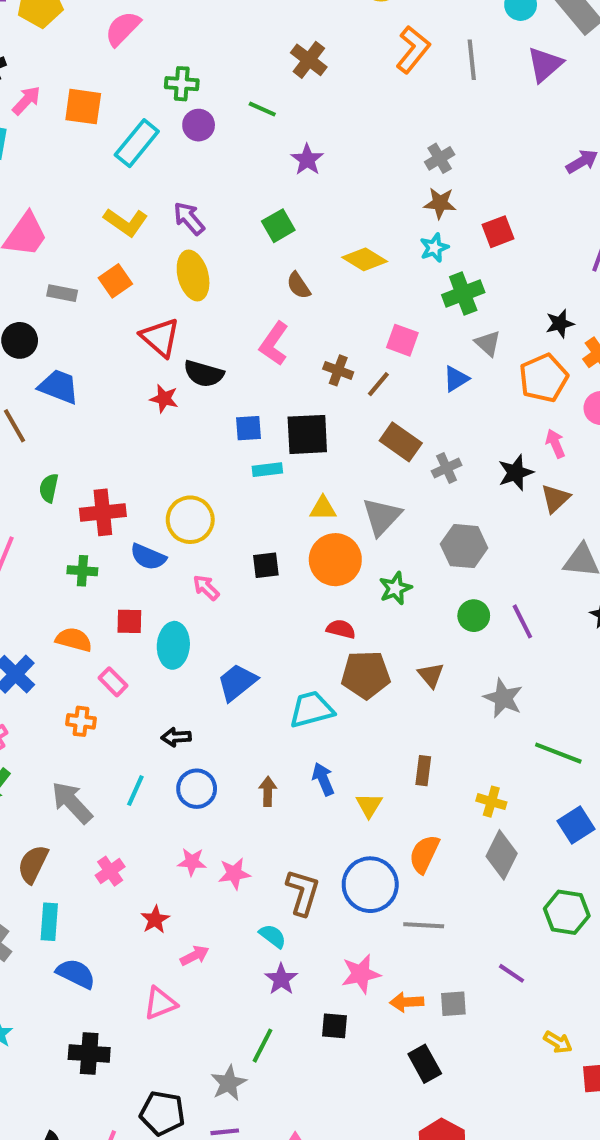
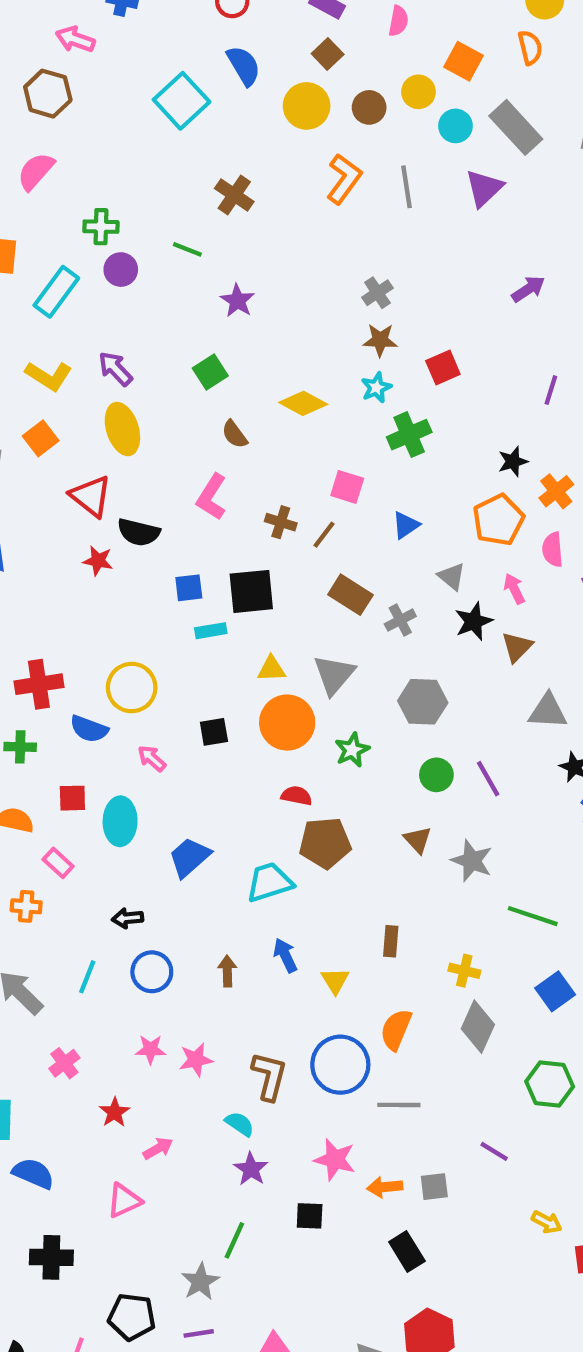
gray triangle: (488, 343) -> (452, 576), moved
brown triangle: (431, 675) -> (418, 840), moved
pink star: (361, 974) -> (335, 1160), turned 30

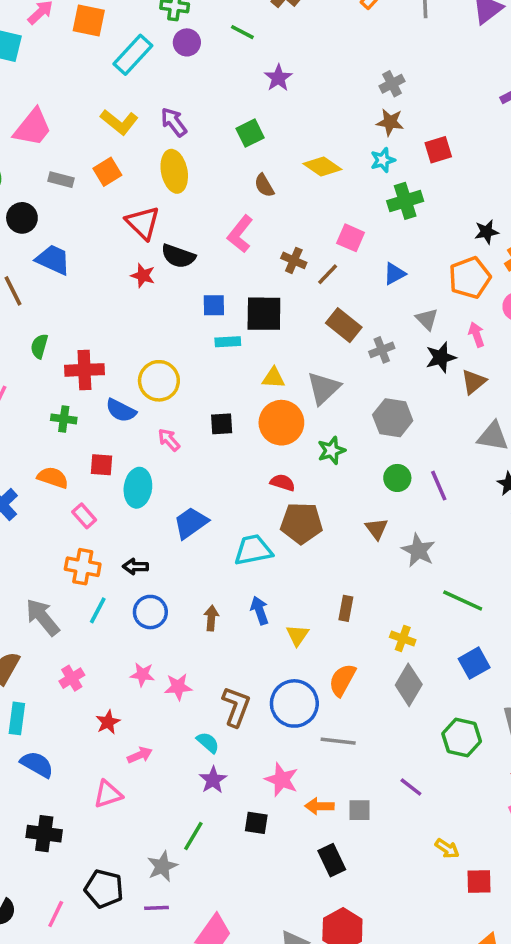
orange cross: (26, 906) -> (83, 567), moved, size x1.4

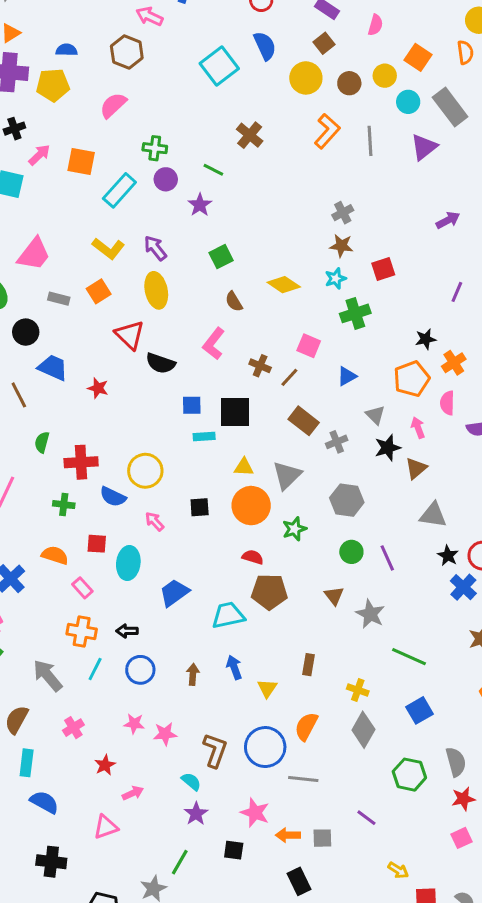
purple star: (278, 78) -> (200, 205), moved
red star: (143, 275) -> (98, 388), moved

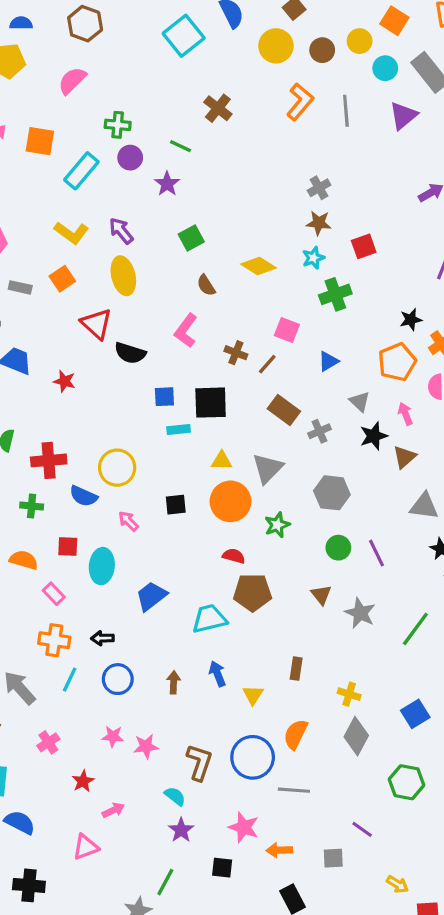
green line: (409, 657) -> (415, 629), moved, turned -76
gray square: (322, 838) -> (333, 858), moved

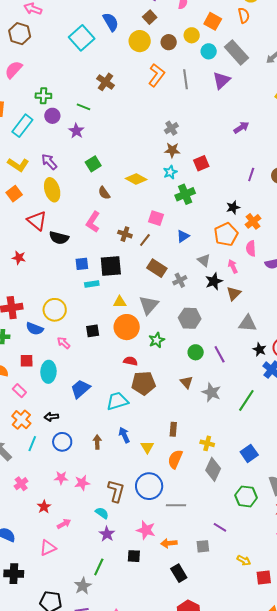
orange cross: (54, 640) -> (21, 420), turned 36
orange semicircle: (296, 734) -> (175, 459), moved

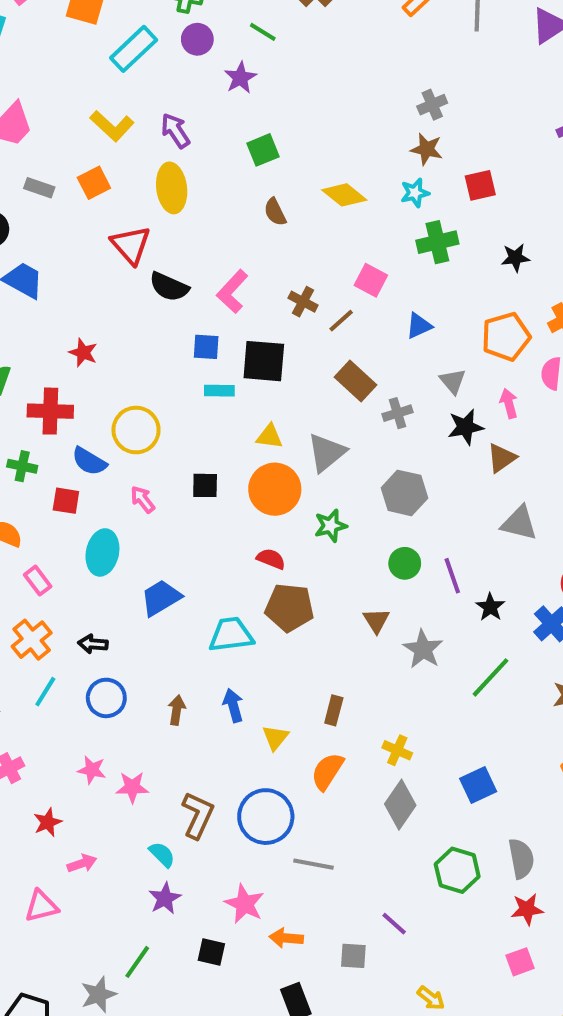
black star: (233, 207) -> (515, 258), moved
pink L-shape: (93, 222) -> (232, 291), moved
red star: (19, 258) -> (83, 353), moved
black star: (260, 350) -> (490, 607), moved
red square: (27, 361) -> (66, 501), moved

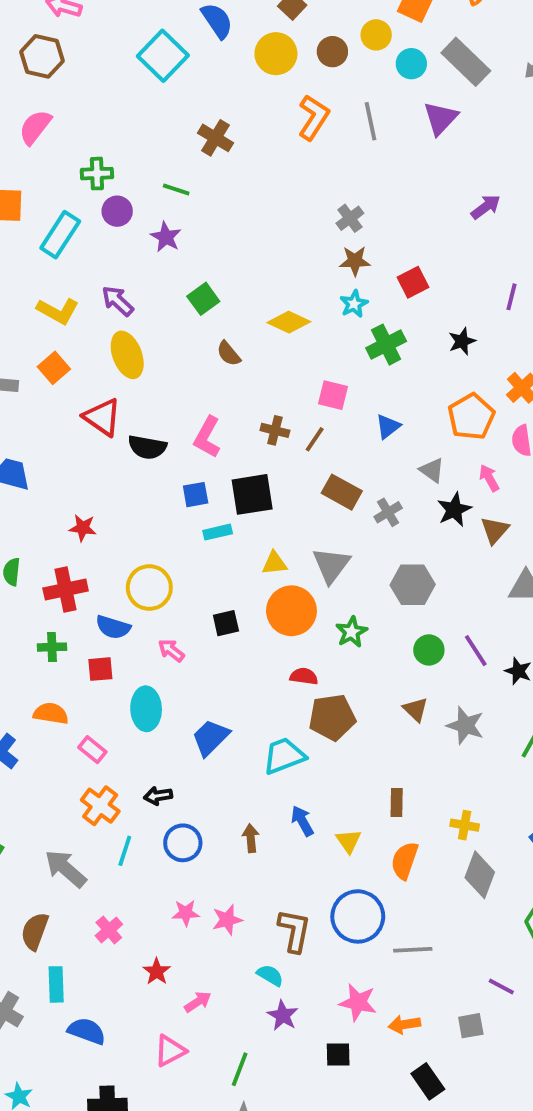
green line: (137, 962) -> (240, 1069), moved

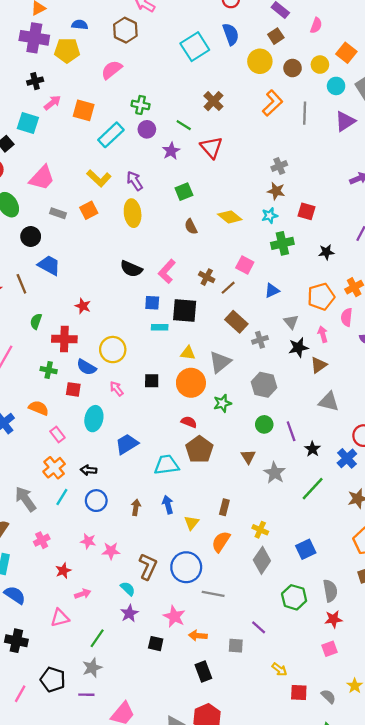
red square: (413, 282) -> (306, 211), turned 30
red triangle: (102, 417) -> (211, 147), moved
brown pentagon: (332, 717) -> (199, 449), turned 30

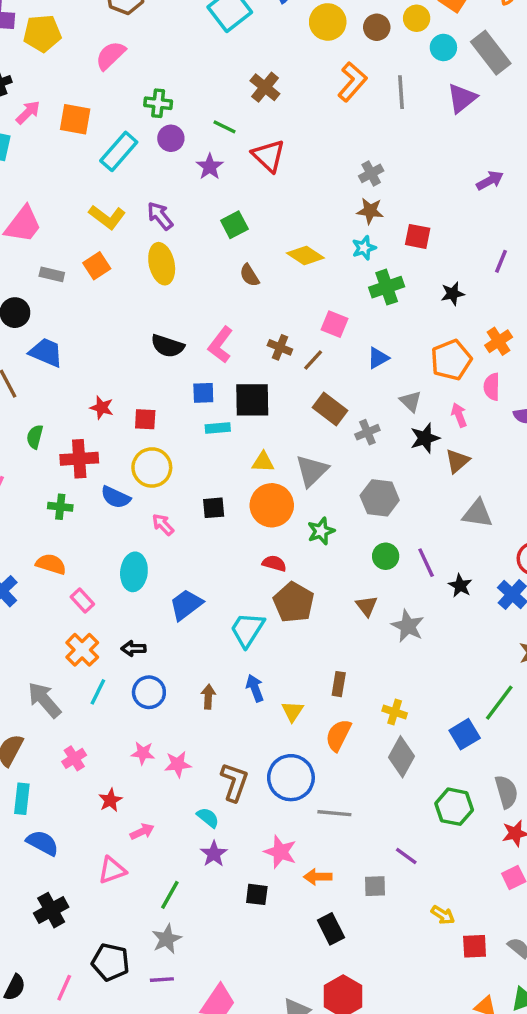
red square: (73, 389) -> (145, 419), moved
cyan trapezoid: (166, 465) -> (247, 630), turned -45
green line: (313, 489) -> (499, 703), moved
black cross: (16, 641) -> (51, 910), turned -35

